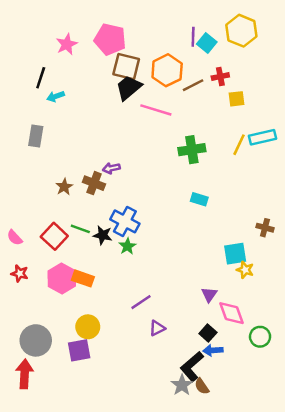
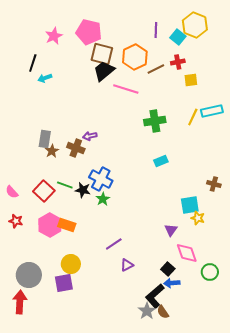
cyan square: (207, 43) -> (178, 37), moved
gray rectangle: (36, 136) -> (45, 139), moved
cyan rectangle: (199, 199) -> (161, 161), turned -40
purple triangle: (209, 295) -> (171, 230), moved

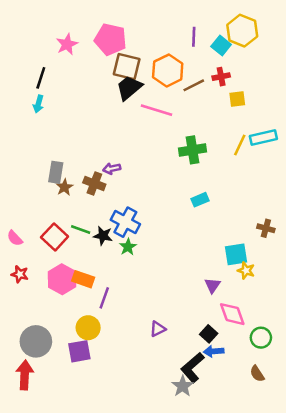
cyan arrow: (45, 78) -> (38, 104), moved, turned -56
purple line: (114, 244) -> (104, 298), moved, turned -36
brown semicircle: (163, 312) -> (257, 374), moved

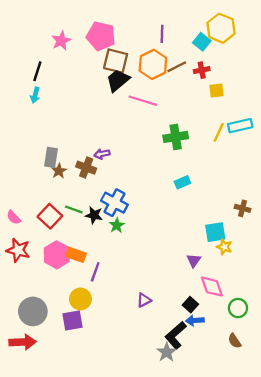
purple line: (194, 37) -> (162, 34), moved
brown line: (194, 85) -> (177, 67), moved
red star: (20, 274) -> (18, 250), size x1.5
red arrow: (25, 375) -> (23, 342), turned 85

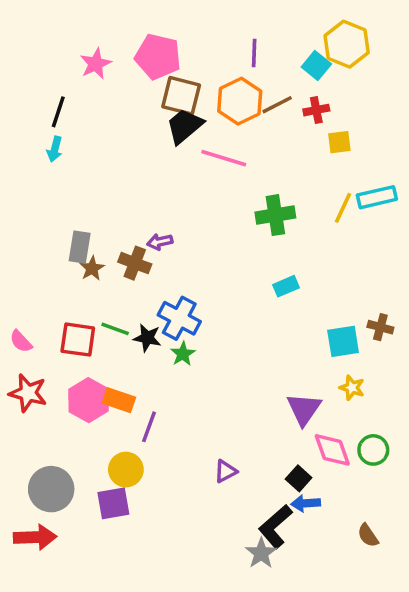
red square: (50, 216) -> (78, 340), turned -35
cyan square: (215, 232) -> (343, 341), moved
purple triangle: (194, 260) -> (304, 409), size x1.5
green circle: (238, 308) -> (373, 450), moved

